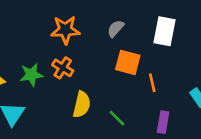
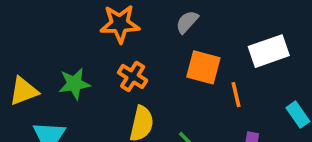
white rectangle: (164, 31) -> (269, 51), moved, turned 60
orange cross: (63, 68) -> (133, 76), moved

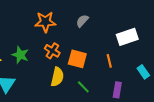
orange square: (203, 67) -> (77, 59), moved
green star: (74, 84) -> (20, 55), turned 30

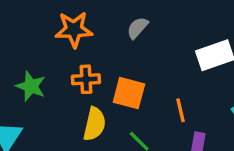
orange cross: (52, 51) -> (86, 79), turned -35
orange line: (109, 61) -> (180, 110), moved

